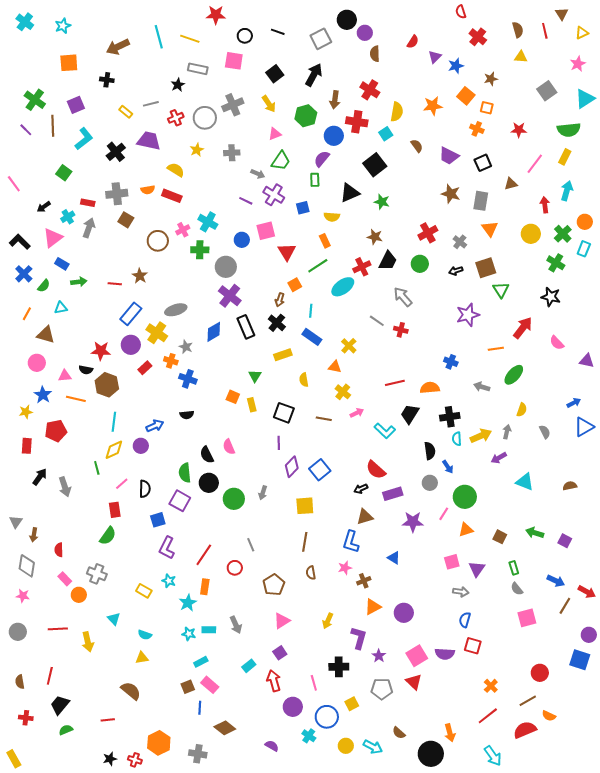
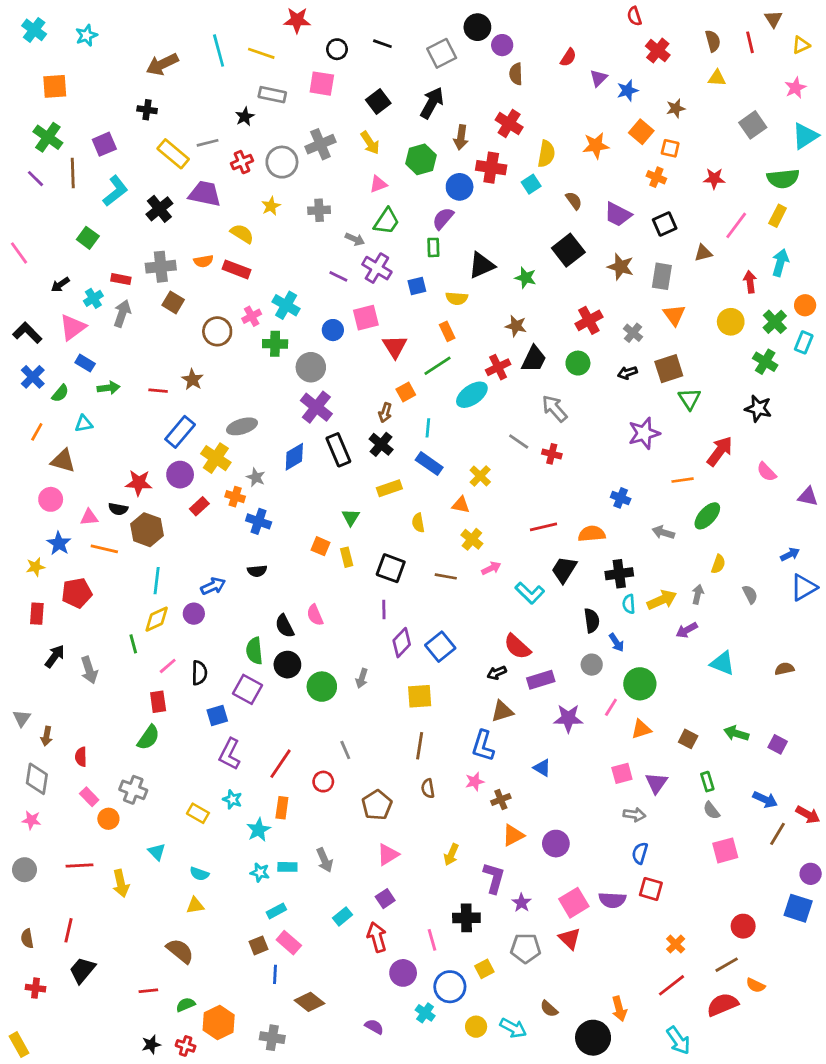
orange square: (69, 63) -> (55, 86), moved
yellow rectangle: (126, 112) -> (173, 154), size x1.6
black square: (375, 165) -> (568, 250), moved
green semicircle: (66, 730) -> (186, 1005), moved

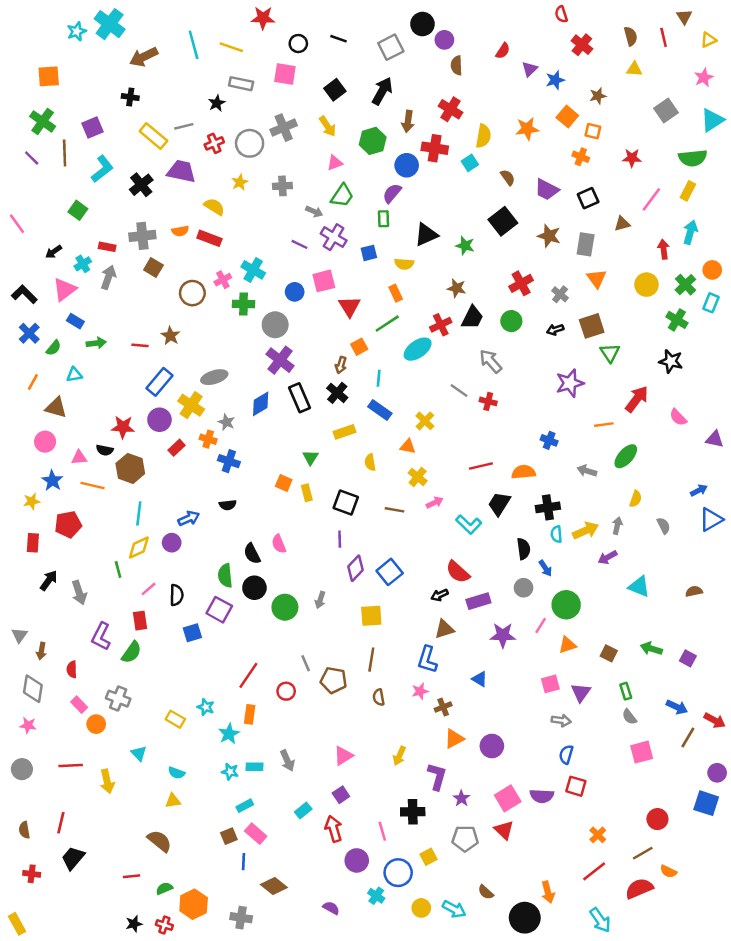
cyan cross: (34, 30) -> (110, 24), moved, size x1.4
purple L-shape: (230, 754) -> (101, 636), moved
brown pentagon: (377, 805) -> (334, 680), moved, turned -30

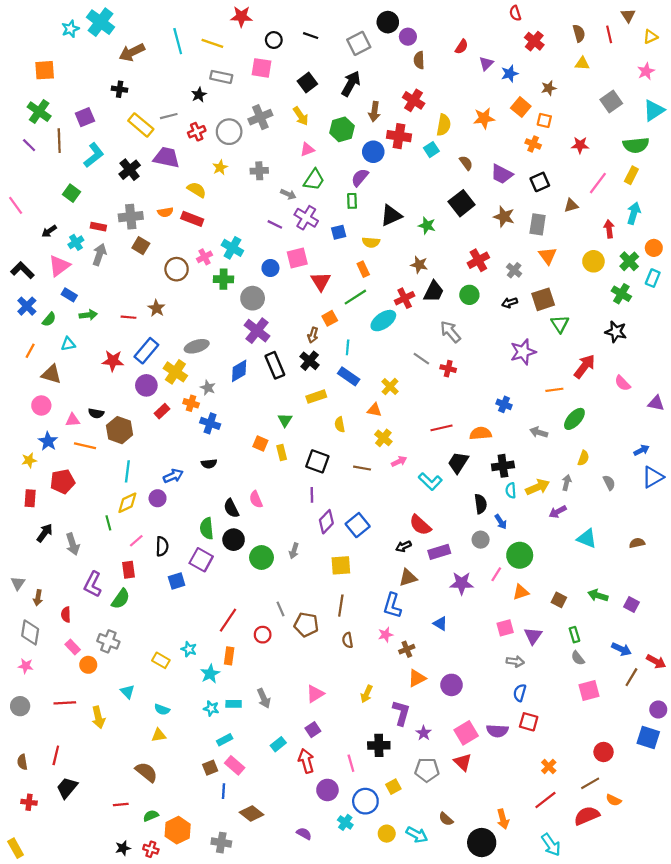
red star: (123, 427) -> (113, 361), moved

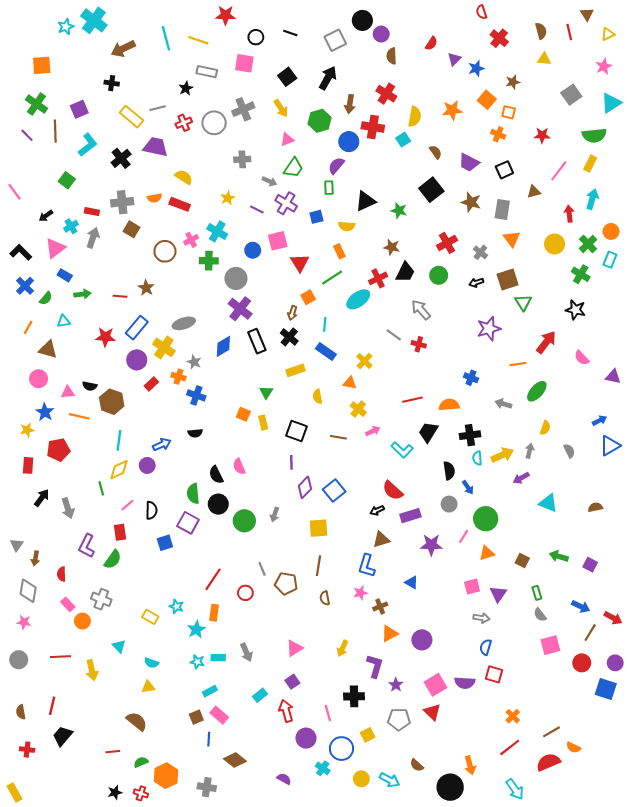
yellow star: (220, 167) -> (228, 198), moved
red circle: (604, 752) -> (582, 663), moved

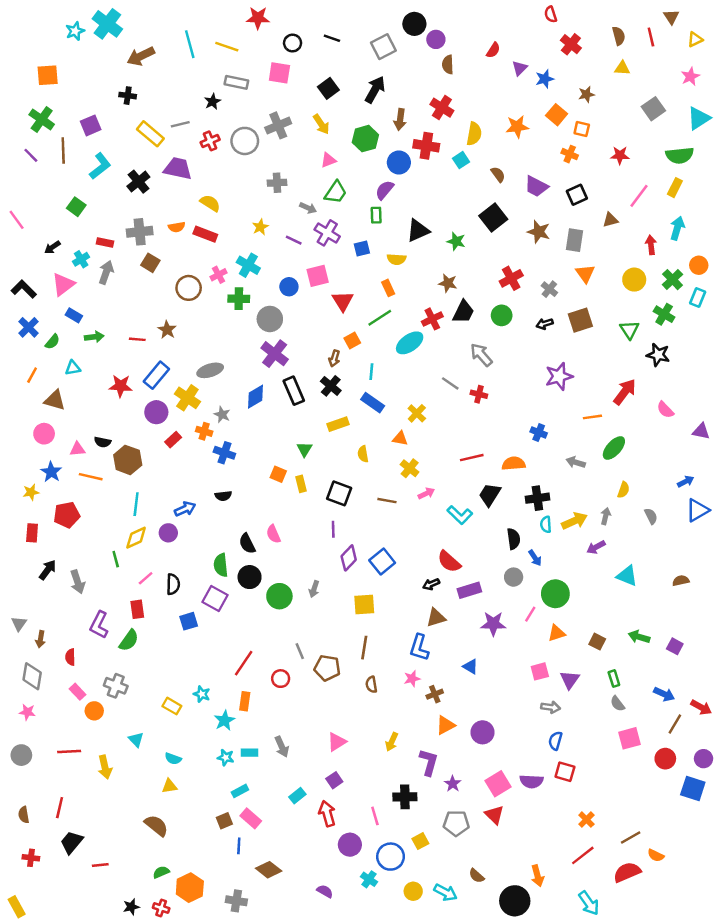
green triangle: (523, 302) -> (629, 330), moved
red line: (113, 752) -> (100, 865), moved

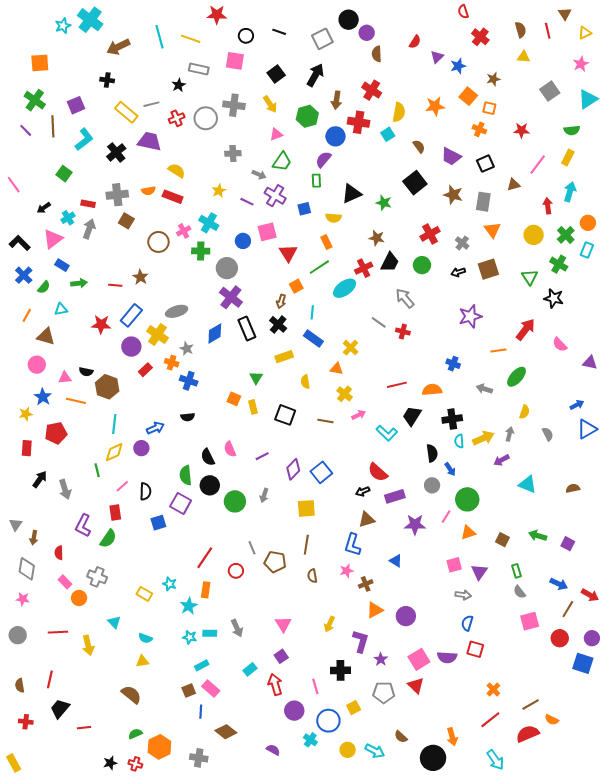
gray cross: (278, 125) -> (234, 105), turned 30
green semicircle: (680, 155) -> (572, 130), size x0.7
purple line: (333, 529) -> (262, 456), moved, turned 64
pink triangle: (337, 742) -> (283, 624), turned -30

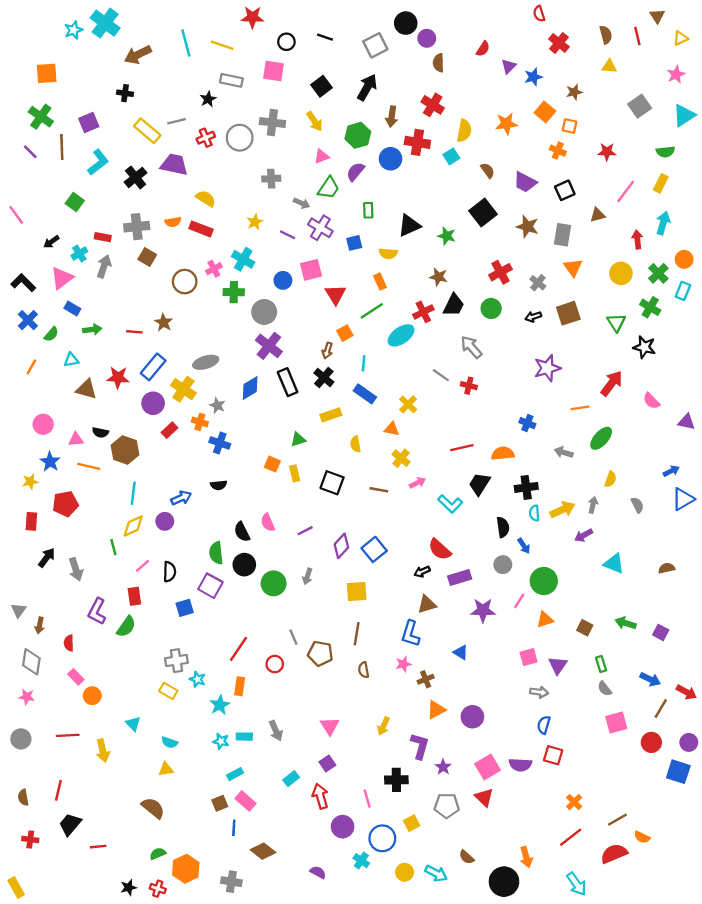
purple semicircle: (323, 159) -> (355, 172), moved
brown triangle: (46, 336) -> (86, 389), moved
green triangle: (256, 378) -> (298, 439), turned 40
gray cross: (97, 577) -> (176, 661), moved, turned -30

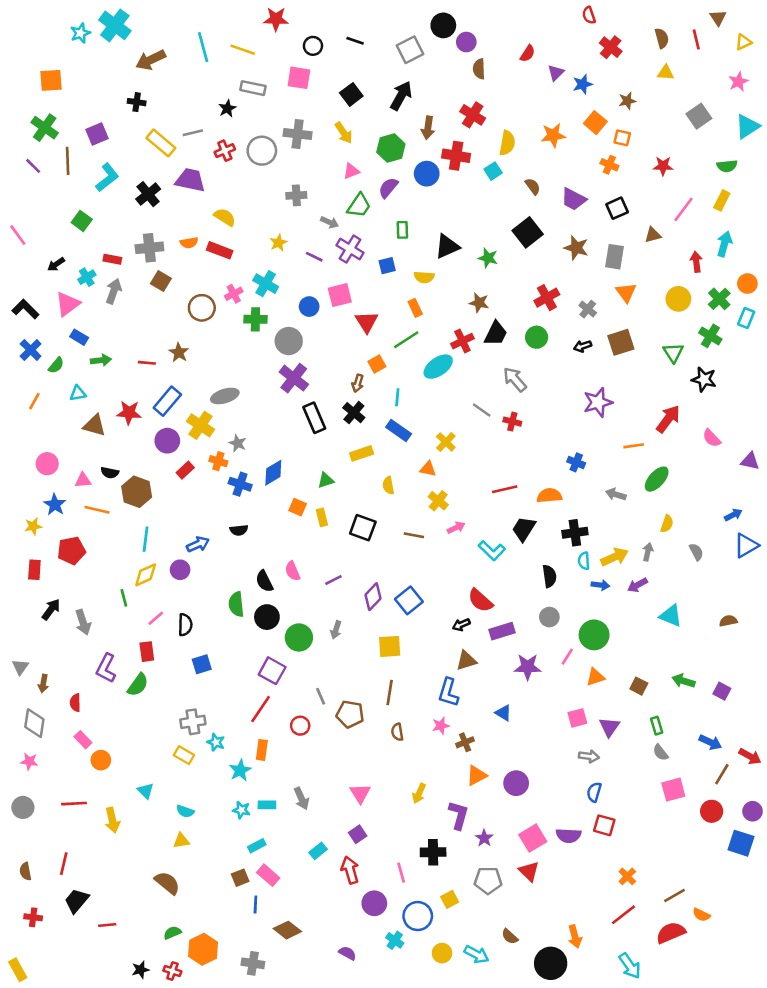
blue diamond: (250, 388) -> (273, 473), moved
blue arrow: (524, 546) -> (600, 585), moved, turned -49
purple square: (210, 586) -> (272, 671), moved

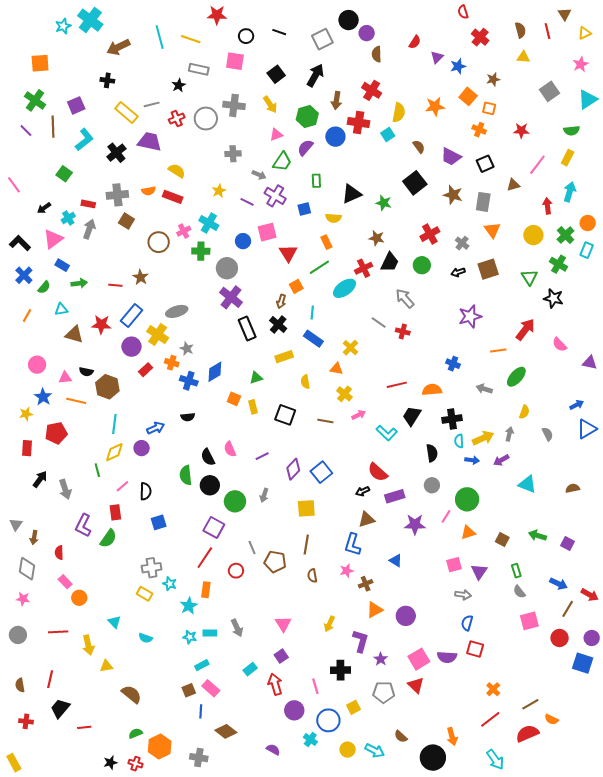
yellow triangle: (181, 841) -> (106, 666), moved

